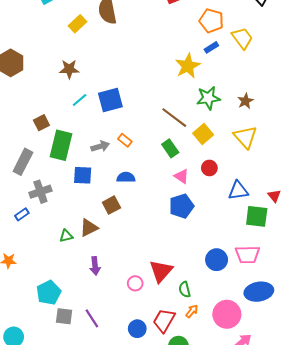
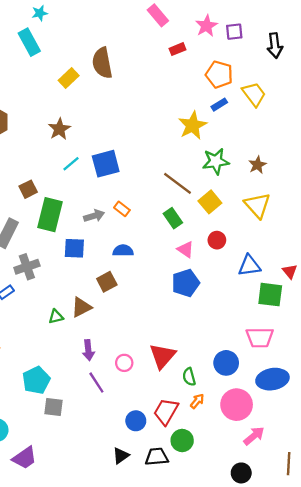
brown star: (69, 69) -> (59, 129), turned -30
blue circle: (217, 260) -> (226, 363), moved
pink circle: (135, 283) -> (124, 363), moved
purple line: (92, 318) -> (96, 383), moved

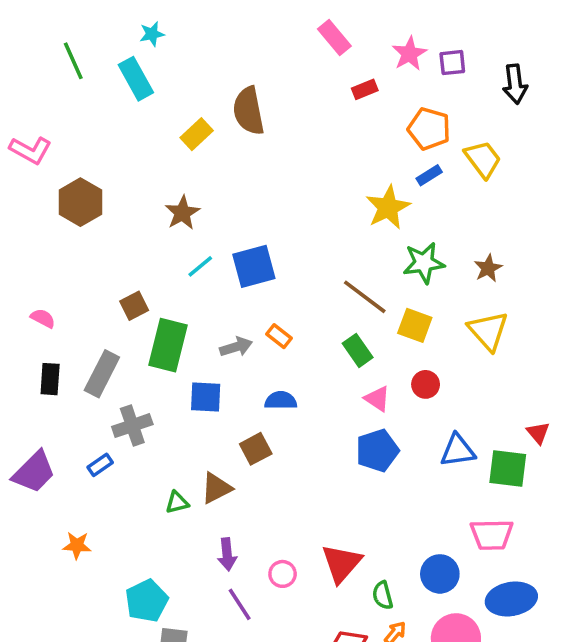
yellow square: (210, 202) -> (415, 325), turned -30
blue triangle: (249, 266) -> (458, 451), moved

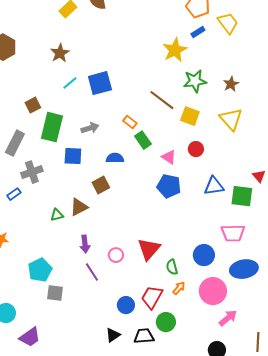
orange rectangle: (279, 336) -> (130, 122), moved
green rectangle: (358, 350) -> (143, 140), moved
blue pentagon: (377, 451) -> (169, 186), turned 30

